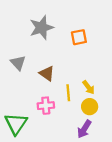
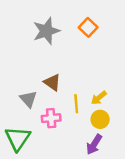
orange square: (79, 37) -> (88, 27), moved, turned -35
gray triangle: (18, 63) -> (28, 99), moved
yellow arrow: (89, 87) -> (99, 98), turned 88

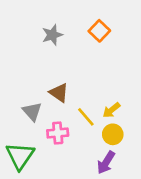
gray star: (46, 31) -> (52, 35), size x0.7
yellow line: (76, 104) -> (86, 117), turned -36

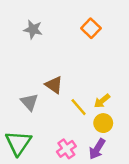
gray star: (52, 35) -> (33, 30), moved, turned 30
pink cross: (58, 133) -> (66, 149), moved, turned -30

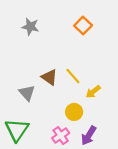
yellow line: (79, 107) -> (73, 76), moved
yellow circle: (103, 123) -> (74, 112), moved

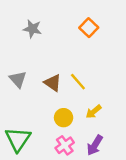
yellow arrow: (93, 92) -> (94, 112), moved
gray triangle: (27, 93) -> (18, 79), moved
yellow circle: (74, 112) -> (64, 118), moved

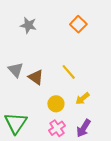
brown triangle: (53, 83) -> (36, 77), moved

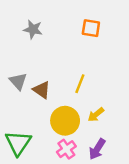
orange square: (78, 24) -> (91, 28), turned -35
yellow line: (69, 72) -> (80, 84), turned 63
yellow circle: (56, 104) -> (65, 121), size x1.5

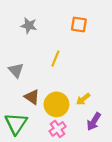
yellow line: (80, 84) -> (55, 59), moved
brown triangle: (42, 90) -> (32, 97), moved
purple arrow: (97, 149) -> (94, 121), moved

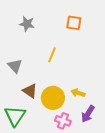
yellow arrow: (83, 99) -> (78, 93), turned 56
pink cross: (58, 129) -> (63, 121), moved, turned -35

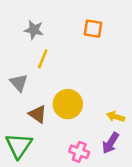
yellow line: (52, 55) -> (43, 59), moved
yellow arrow: (78, 93) -> (116, 117), moved
yellow circle: (53, 98) -> (68, 104), moved

